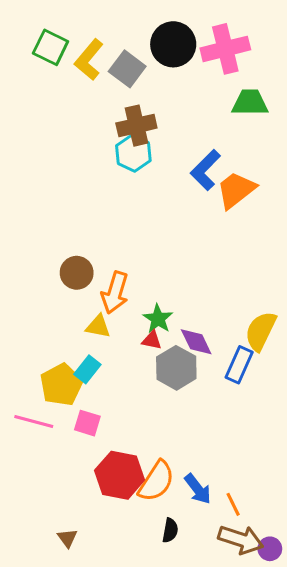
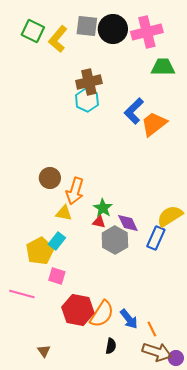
gray square: (127, 69) -> (87, 26), moved, turned -30
yellow semicircle: (261, 331) -> (170, 216), turned 32
pink line: (34, 422) -> (22, 294), moved

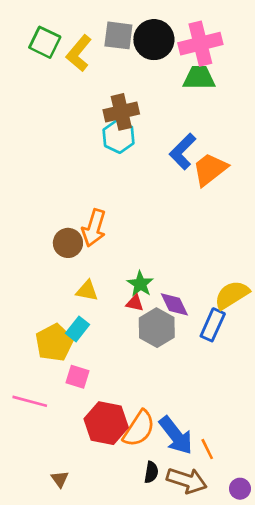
green trapezoid: (163, 67) -> (199, 78), moved
orange arrow: (75, 191) -> (94, 228), moved
blue arrow: (129, 319) -> (176, 435), size x1.4
brown arrow: (157, 352) -> (187, 480), moved

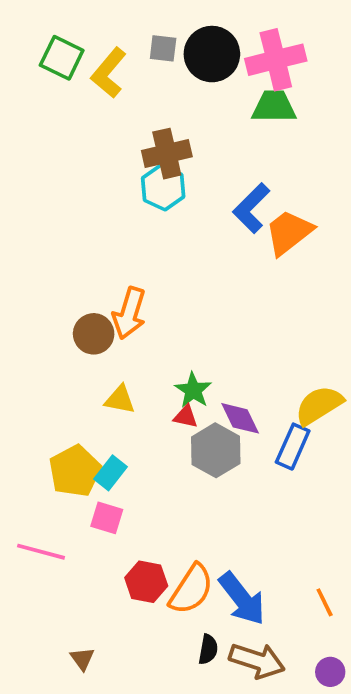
gray square: (118, 35) -> (163, 48), size x0.7
cyan rectangle: (78, 329) -> (111, 473), moved
red hexagon: (106, 423) -> (146, 582), size x0.7
orange line: (207, 449) -> (325, 602), moved

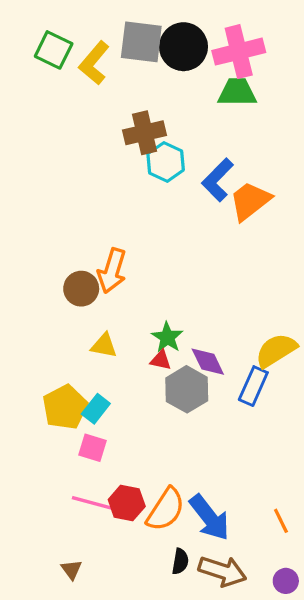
gray square: (163, 48) -> (141, 42), size x1.8
cyan hexagon: (163, 187) -> (166, 162), moved
pink line: (41, 552) -> (93, 503), moved

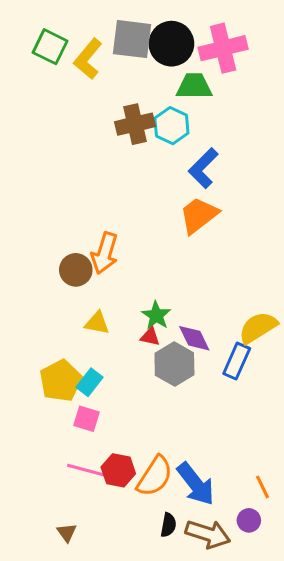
green trapezoid: (237, 92) -> (194, 86), moved
cyan hexagon: (166, 162) -> (171, 126), moved
orange trapezoid: (250, 201) -> (199, 215), moved
purple circle: (286, 581) -> (249, 520), moved

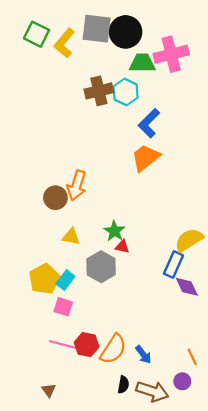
pink cross: (223, 48) -> (171, 54), moved
red triangle: (150, 337) -> (122, 247), moved
purple diamond: (194, 338) -> (187, 287), moved
gray hexagon: (174, 364) -> (101, 267), moved
blue arrow: (196, 484) -> (143, 355), size x0.6

